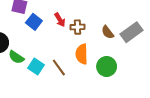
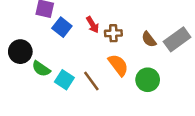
orange semicircle: (82, 54) -> (118, 65), turned 144

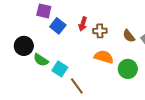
red arrow: (93, 25) -> (83, 24), turned 48
orange semicircle: (118, 65) -> (104, 57), turned -36
brown line: (91, 81) -> (77, 86), moved

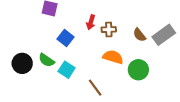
blue square: (58, 26) -> (65, 38), moved
black circle: (24, 46) -> (22, 63), moved
brown line: (77, 86) -> (95, 88), moved

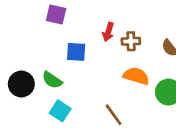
blue square: (65, 38) -> (76, 52), turned -35
cyan square: (67, 70) -> (60, 111), moved

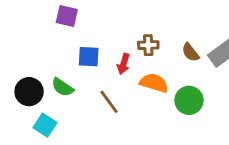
red arrow: (108, 32) -> (124, 64), moved
cyan square: (60, 111) -> (45, 125), moved
brown line: (114, 115) -> (109, 102), moved

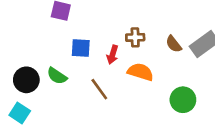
green circle: (189, 100) -> (183, 100), moved
cyan square: (45, 125) -> (20, 113), moved

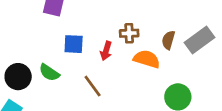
brown semicircle: (174, 44) -> (168, 40), turned 54
orange semicircle: (140, 72) -> (147, 59), moved

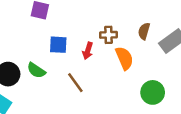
brown semicircle: (168, 40) -> (144, 31), moved
orange semicircle: (147, 59) -> (124, 58), turned 50

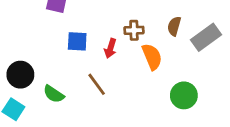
green semicircle: (36, 70) -> (54, 94), moved

